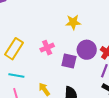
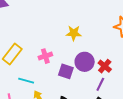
cyan line: (16, 76) -> (26, 81), moved

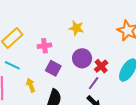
purple square: (66, 71) -> (53, 68), moved
cyan line: (26, 81) -> (12, 65), moved

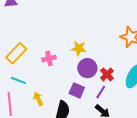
yellow star: (76, 28) -> (79, 48), moved
purple square: (53, 68) -> (77, 90), moved

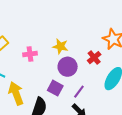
red cross: (107, 74) -> (94, 58), moved
yellow arrow: (38, 99) -> (16, 93), size x1.6

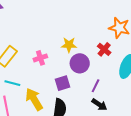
purple square: (55, 88) -> (62, 83), moved, turned -35

